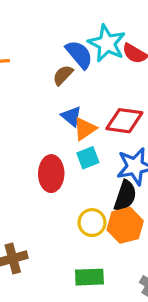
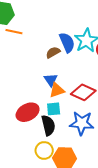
red ellipse: (51, 174) -> (28, 112), turned 45
black semicircle: (125, 196) -> (48, 125), moved, turned -48

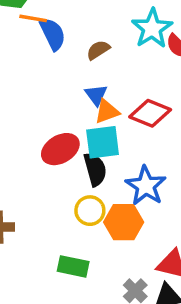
blue semicircle: (67, 42) -> (53, 34), moved
cyan square: (54, 109) -> (103, 142), size x1.5
blue star: (82, 123) -> (146, 186), moved, turned 30

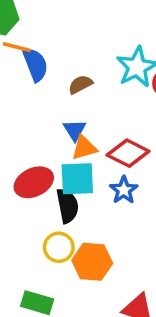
blue star: (146, 186) -> (124, 190), moved, size x0.7

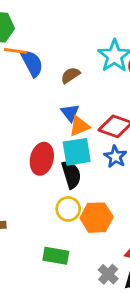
red ellipse: (34, 182) -> (42, 159), turned -44

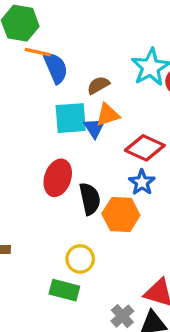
orange triangle: (79, 126) -> (108, 115), moved
cyan square: (77, 152) -> (71, 118), moved
yellow circle: (68, 209) -> (80, 259), moved
orange hexagon: (97, 218) -> (121, 215), moved

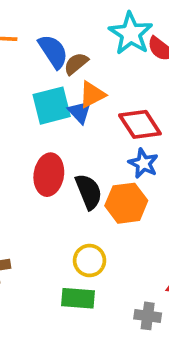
blue semicircle: (56, 68) -> (53, 51), moved
red diamond: (145, 148) -> (140, 124), turned 42
gray cross: (122, 316) -> (148, 316), turned -30

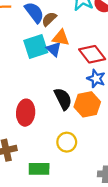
orange triangle: (92, 95) -> (61, 38), turned 42
red ellipse: (49, 175) -> (26, 113), moved
green rectangle: (78, 298) -> (39, 169), moved

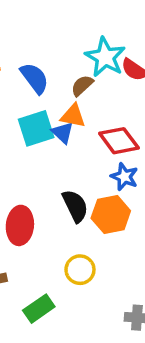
brown semicircle: (49, 19) -> (82, 85), moved
green rectangle: (39, 169) -> (39, 309), turned -36

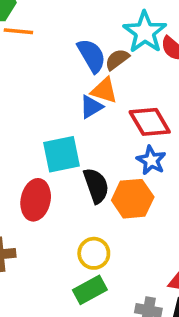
blue semicircle: (34, 78) -> (92, 56), moved
cyan square: (36, 128) -> (62, 154), moved
blue triangle: (63, 133) -> (91, 107), turned 40
green rectangle: (39, 309) -> (90, 290), moved

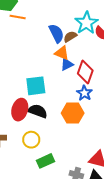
blue triangle: (91, 107) -> (67, 64), moved
red diamond: (150, 122) -> (85, 72), turned 45
black semicircle: (96, 186) -> (38, 111), moved, turned -54
yellow circle: (94, 253) -> (31, 140), moved

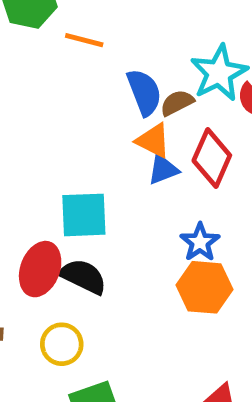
orange line: (18, 17) -> (84, 40), moved
red diamond: (85, 72) -> (212, 158), moved
orange hexagon: (73, 113) -> (205, 287), moved

